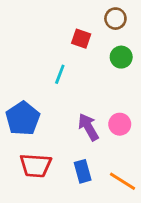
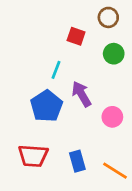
blue pentagon: (23, 118) -> (47, 106), moved
purple arrow: (88, 127) -> (81, 94), moved

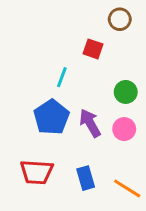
red square: (76, 36) -> (93, 49), moved
green circle: (114, 54) -> (126, 92), moved
purple arrow: (81, 94) -> (90, 123), moved

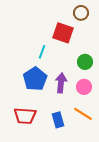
red square: (93, 49) -> (63, 33), size x1.5
purple arrow: (90, 123) -> (61, 83), turned 36
orange line: (127, 188) -> (83, 114), moved

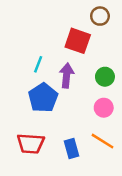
cyan line: (42, 52) -> (38, 64), moved
purple arrow: (61, 83) -> (67, 75), moved

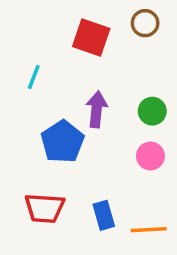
red square: (78, 41) -> (91, 37), moved
cyan line: (38, 64) -> (34, 77), moved
orange line: (102, 141) -> (149, 230), moved, turned -35

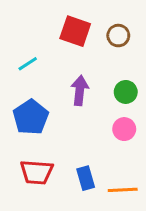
brown circle: (145, 23) -> (118, 36), moved
cyan line: (34, 77) -> (28, 64), turned 36
blue pentagon: (62, 142) -> (31, 117), moved

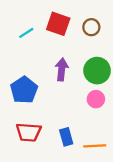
cyan line: (28, 64) -> (26, 33), moved
green circle: (126, 92) -> (97, 71), size x1.5

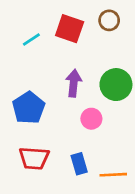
brown circle: (91, 27) -> (109, 20), moved
pink circle: (96, 99) -> (91, 119), moved

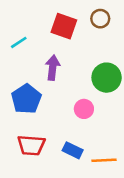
cyan line: (31, 39) -> (19, 42), moved
purple arrow: (74, 83) -> (53, 68), moved
blue rectangle: (79, 164) -> (73, 150), turned -48

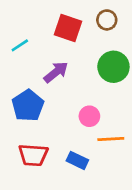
purple arrow: (53, 68) -> (56, 72), turned 45
green circle: (107, 78) -> (113, 67), moved
orange line: (104, 160) -> (111, 139), moved

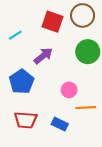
brown circle: (107, 20) -> (83, 15), size x1.5

